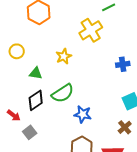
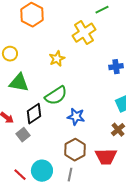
green triangle: (36, 73) -> (19, 83), moved, size x1.5
black diamond: (36, 100) -> (34, 114), moved

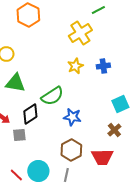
yellow star: (57, 59) -> (75, 66), moved
blue cross: (116, 67) -> (103, 66), moved
gray square: (23, 135) -> (19, 135), turned 32

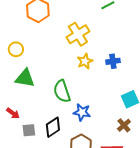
yellow cross: (80, 33) -> (78, 34), moved
green semicircle: (52, 96) -> (62, 91), turned 105
black diamond: (30, 114) -> (53, 127), moved

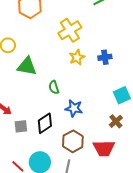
green triangle: (25, 78) -> (27, 66), moved
green semicircle: (62, 91) -> (54, 87), size x0.6

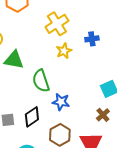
blue cross: (105, 57) -> (92, 39), moved
green semicircle: (54, 87) -> (41, 81), size x1.6

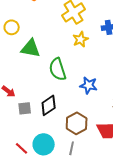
blue star: (61, 102) -> (89, 85), moved

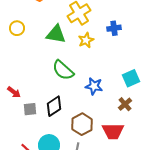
green triangle: (31, 48) -> (56, 34), moved
green semicircle: (58, 69) -> (63, 70), turned -30

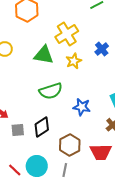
blue cross: (114, 28) -> (102, 49), turned -32
green semicircle: (63, 70) -> (51, 91), turned -60

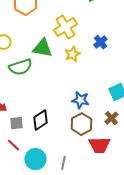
green semicircle: (51, 91) -> (20, 67), moved
brown hexagon: (70, 145) -> (81, 124), moved
red line: (15, 170) -> (13, 145), moved

